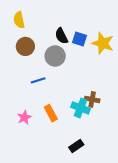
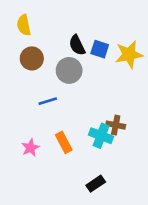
yellow star: (103, 43) -> (129, 54), turned -30

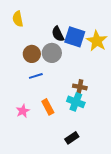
blue square: (100, 49) -> (75, 37), size x1.5
yellow star: (129, 54) -> (97, 41), turned -30
brown circle: (32, 58) -> (32, 54), moved
brown cross: (116, 125) -> (80, 87), moved

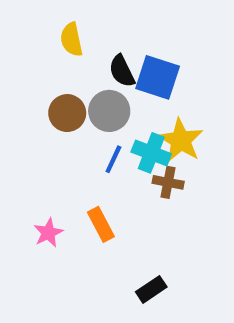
yellow semicircle: (18, 19) -> (71, 40), moved
yellow star: (97, 41) -> (181, 140), moved
blue line: (36, 76) -> (113, 159), moved, turned -48
cyan cross: (76, 102) -> (151, 153), moved

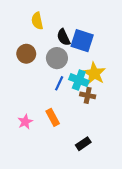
brown circle: (67, 113) -> (26, 54), moved
black rectangle: (151, 289) -> (83, 144), moved

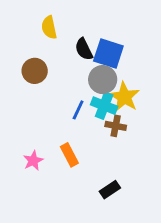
gray circle: (57, 58) -> (103, 80), moved

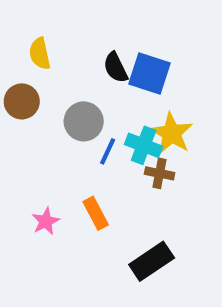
yellow semicircle: (49, 27) -> (40, 54), moved
brown circle: (35, 71) -> (22, 101), moved
gray circle: (103, 80) -> (84, 121), moved
black rectangle: (110, 190) -> (152, 261), size x1.5

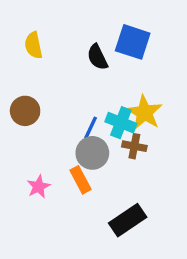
blue square: (150, 73) -> (133, 42), moved
brown circle: (22, 101) -> (25, 111), moved
gray circle: (84, 121) -> (92, 153), moved

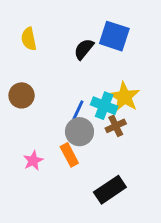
black semicircle: (97, 57) -> (84, 49), turned 65
brown cross: (134, 146) -> (116, 126), turned -36

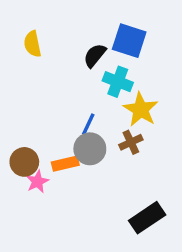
brown circle: (22, 95) -> (24, 162), moved
cyan cross: (104, 106) -> (118, 82), moved
orange rectangle: (69, 155) -> (65, 164), moved, turned -75
black rectangle: (110, 190) -> (147, 218), moved

